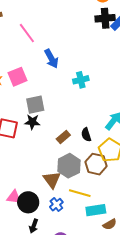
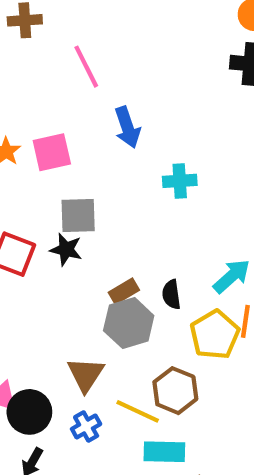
brown hexagon: (96, 164) -> (175, 391), moved
gray hexagon: (69, 166) -> (129, 323), moved

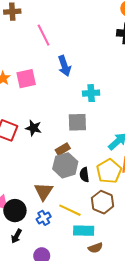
gray square: (78, 216) -> (77, 122), moved
black semicircle: (171, 294) -> (84, 175), moved
brown hexagon: (175, 391) -> (103, 202), moved

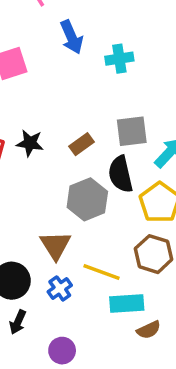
cyan cross: (91, 93) -> (119, 59), moved
gray square: (77, 122) -> (132, 131), moved
brown rectangle: (63, 149) -> (82, 144), moved
black semicircle: (84, 175) -> (121, 174), moved, size x1.5

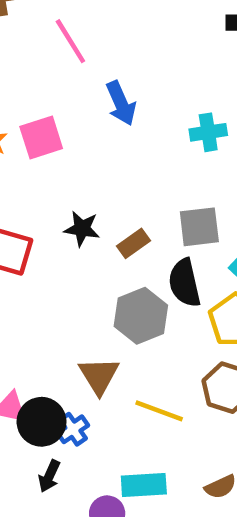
cyan cross: (119, 59) -> (208, 132), moved
black star: (30, 143) -> (82, 229), moved
blue cross: (60, 288) -> (73, 429), moved
cyan rectangle: (127, 304) -> (144, 485), moved

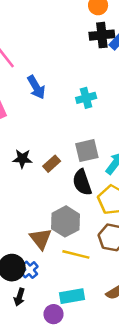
gray hexagon: (141, 316) -> (65, 221), moved

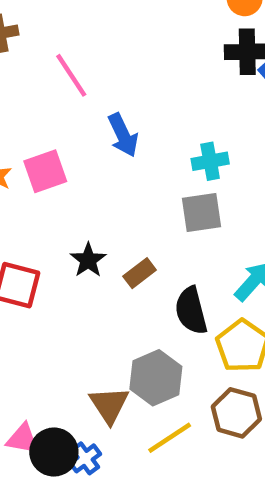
gray square: (87, 151) -> (202, 213), moved
black star: (22, 159) -> (88, 260), turned 30
yellow line: (76, 254) -> (170, 438), turned -52

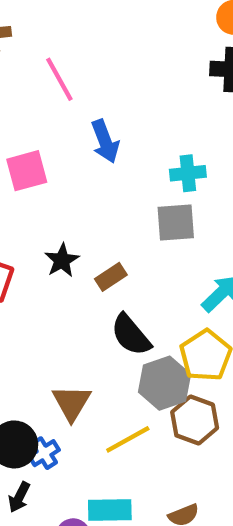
black semicircle: (191, 311) -> (131, 335), moved, turned -30
gray hexagon: (156, 378) -> (164, 383), moved

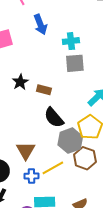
cyan cross: (188, 173) -> (71, 41), moved
brown rectangle: (111, 277) -> (44, 90), turned 48
blue cross: (44, 453) -> (31, 176), moved, turned 32

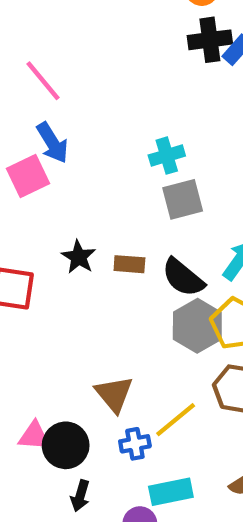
blue arrow: (40, 25) -> (52, 143), moved
black semicircle: (54, 118) -> (183, 277), moved
gray hexagon: (70, 141) -> (197, 326), moved

